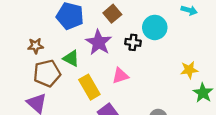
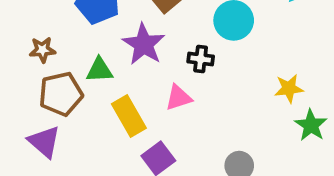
black cross: (133, 42) -> (201, 59), moved
green triangle: (71, 58) -> (99, 70), turned -30

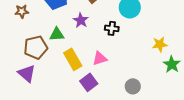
purple star: (144, 44) -> (81, 20), size x0.7
brown star: (42, 50) -> (22, 11), moved
pink triangle: (179, 98) -> (100, 58), moved

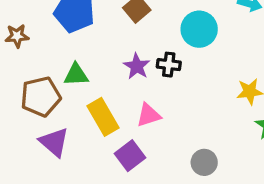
purple star: (81, 20) -> (137, 66), moved
purple triangle: (27, 73) -> (54, 142), moved

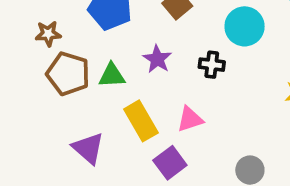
purple star: (137, 66) -> (157, 59), moved
brown pentagon: (41, 97) -> (68, 74), moved, turned 30

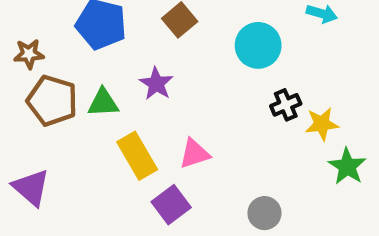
black cross: (212, 65) -> (286, 105), moved, turned -30
purple triangle: (88, 148) -> (31, 188), moved

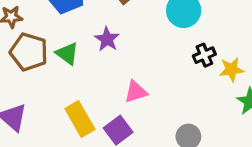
green triangle: (103, 103) -> (67, 54), turned 40
yellow rectangle: (137, 156) -> (80, 119), moved

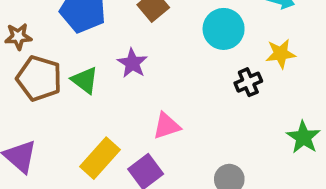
yellow star: (231, 69) -> (281, 54), moved
yellow rectangle: (80, 119) -> (100, 158), turned 72

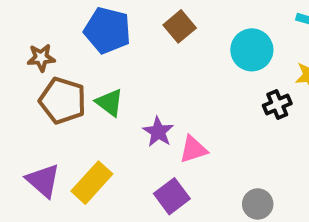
purple star: (132, 63) -> (158, 132), moved
yellow rectangle: (100, 158) -> (92, 183), moved

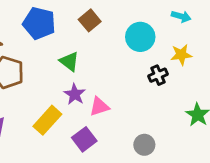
green triangle: (109, 103) -> (69, 61), moved
yellow rectangle: (92, 183) -> (47, 120), moved

